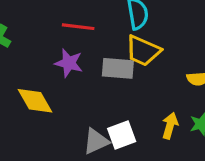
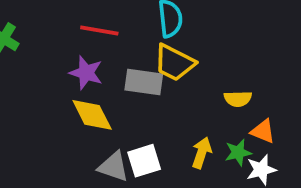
yellow diamond: (35, 101) -> (92, 115), moved
gray triangle: (96, 141) -> (113, 167), turned 40

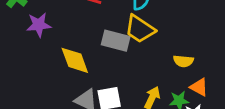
purple star: (86, 73) -> (39, 25), moved, turned -30

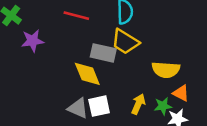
yellow diamond: (75, 60) -> (87, 74), moved
yellow semicircle: (183, 61) -> (166, 70), size x1.5

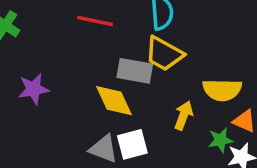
purple star: (33, 41) -> (34, 89), moved
yellow arrow: (138, 104) -> (184, 116), moved

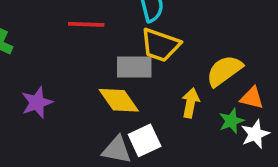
yellow semicircle: (222, 90) -> (224, 71), turned 153

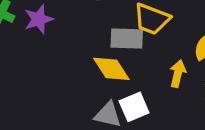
purple star: (37, 103) -> (39, 19), moved

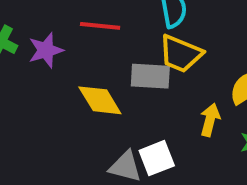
yellow diamond: (111, 69) -> (100, 100), moved

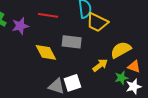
yellow trapezoid: (181, 54) -> (97, 22), moved
yellow arrow: (210, 120) -> (100, 65), turned 35

